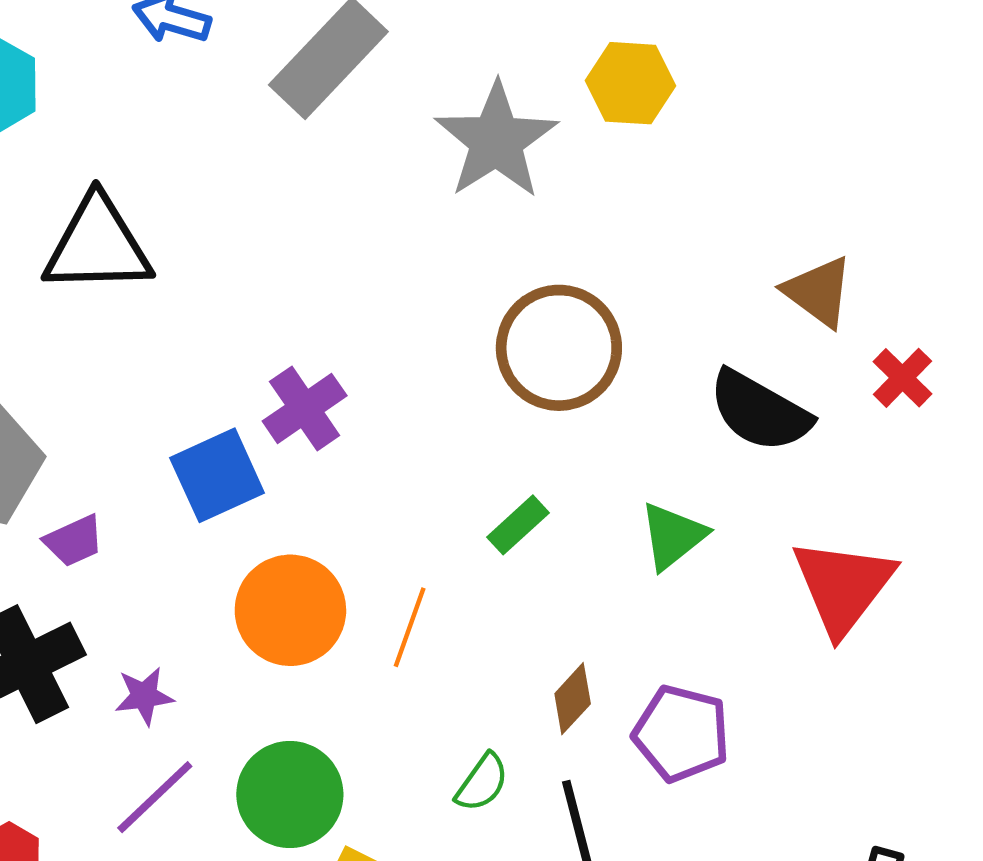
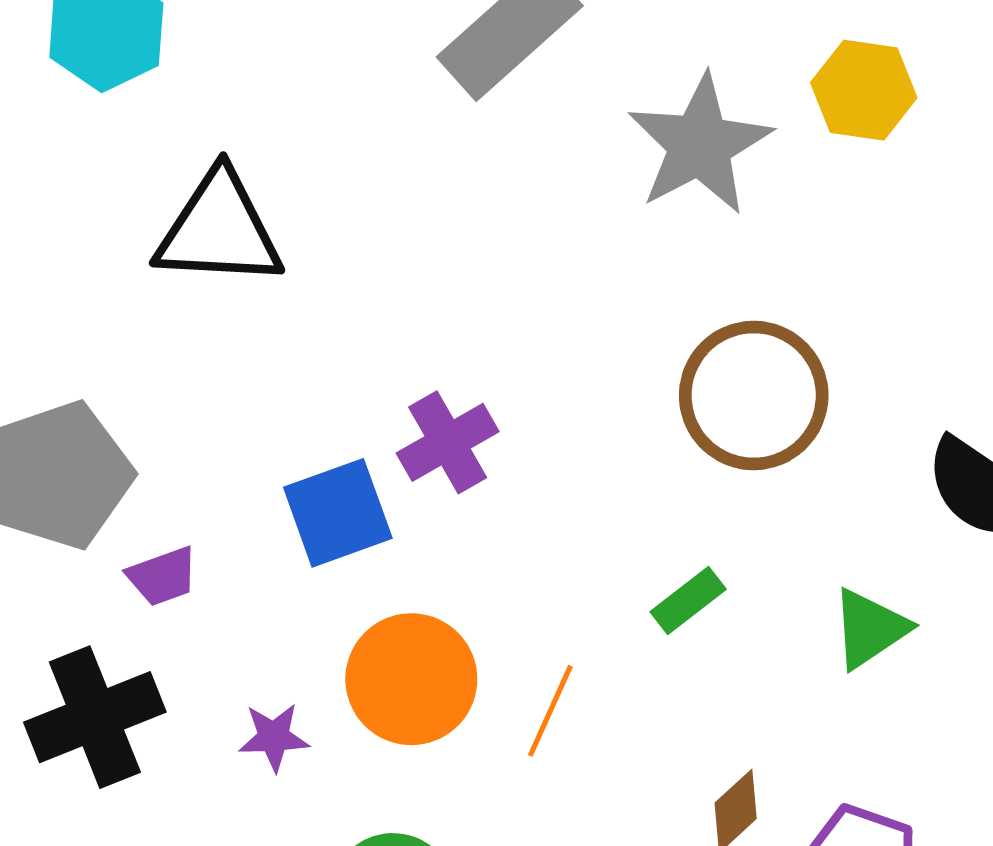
purple star: (144, 696) -> (274, 737), moved

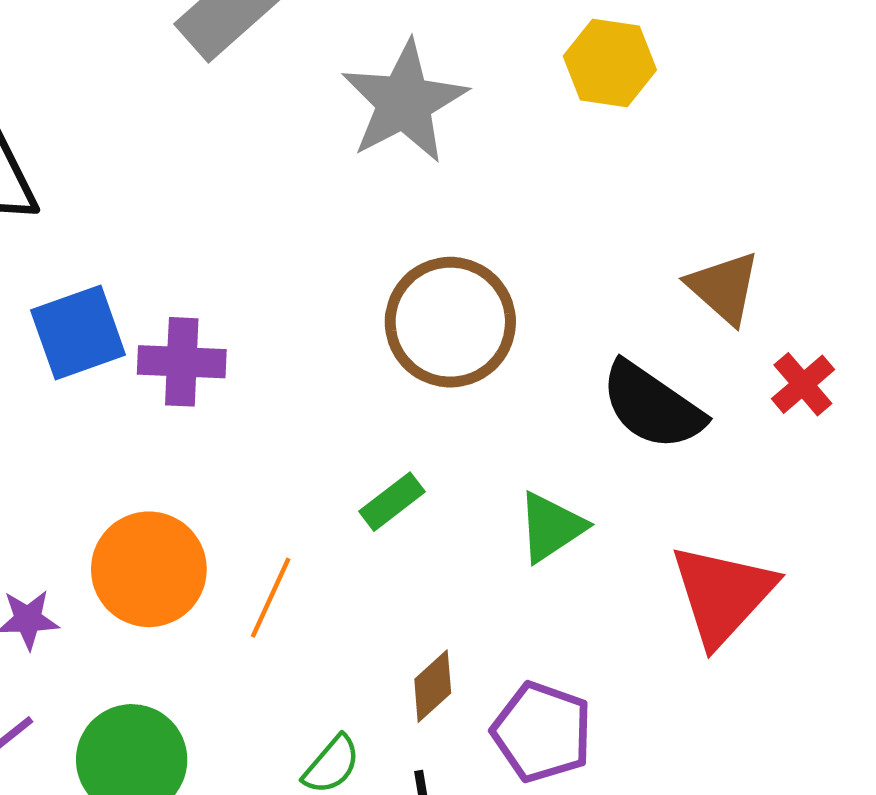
yellow hexagon: (864, 90) -> (610, 63), moved
purple cross: (448, 442) -> (182, 362), turned 32
blue square: (338, 513) -> (78, 333), moved

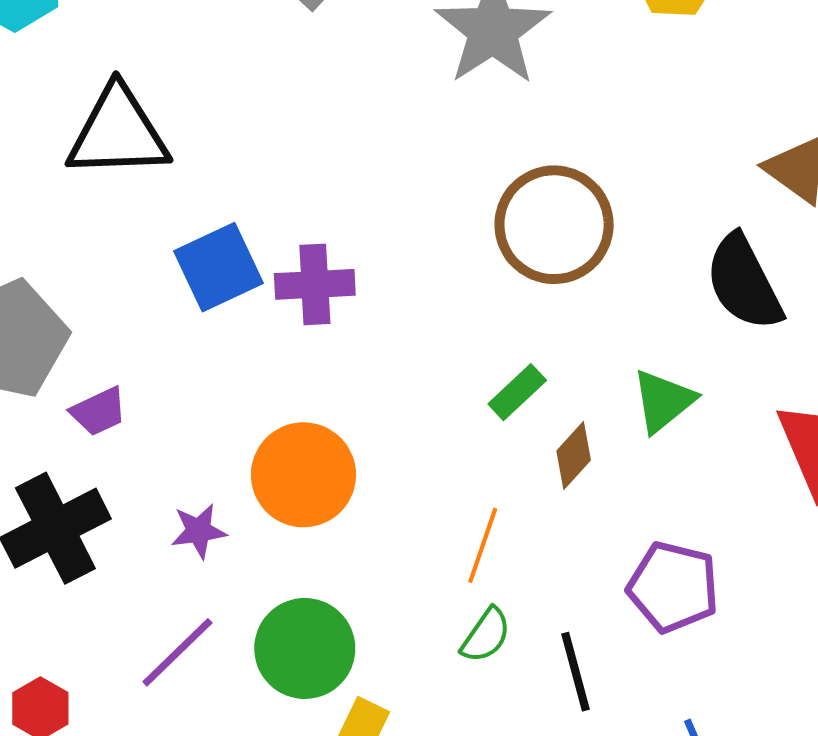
black semicircle: (652, 406) -> (744, 282), turned 34
orange line: (271, 598) -> (483, 545), moved
brown diamond: (433, 686) -> (574, 456), moved

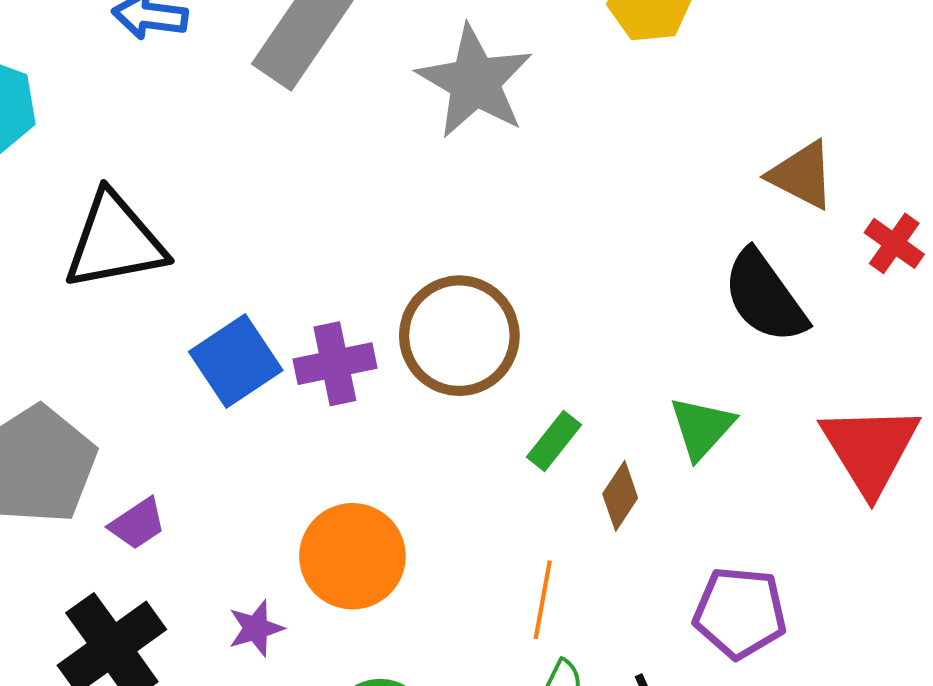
brown circle: (554, 225) -> (459, 336), moved

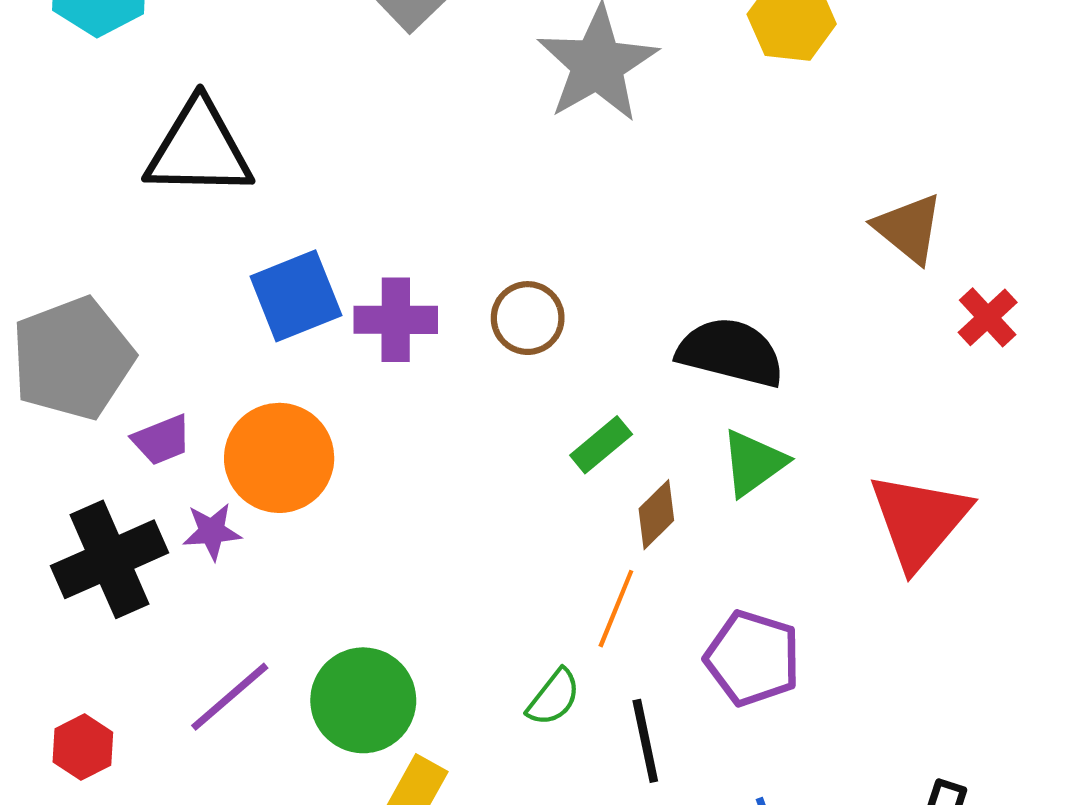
black semicircle: (765, 297) -> (731, 352), moved, turned 128
brown circle: (459, 336) -> (528, 318), size x0.6
orange circle: (352, 556) -> (279, 458), moved
orange line: (543, 600) -> (616, 609), moved
purple star: (256, 628) -> (212, 531), moved

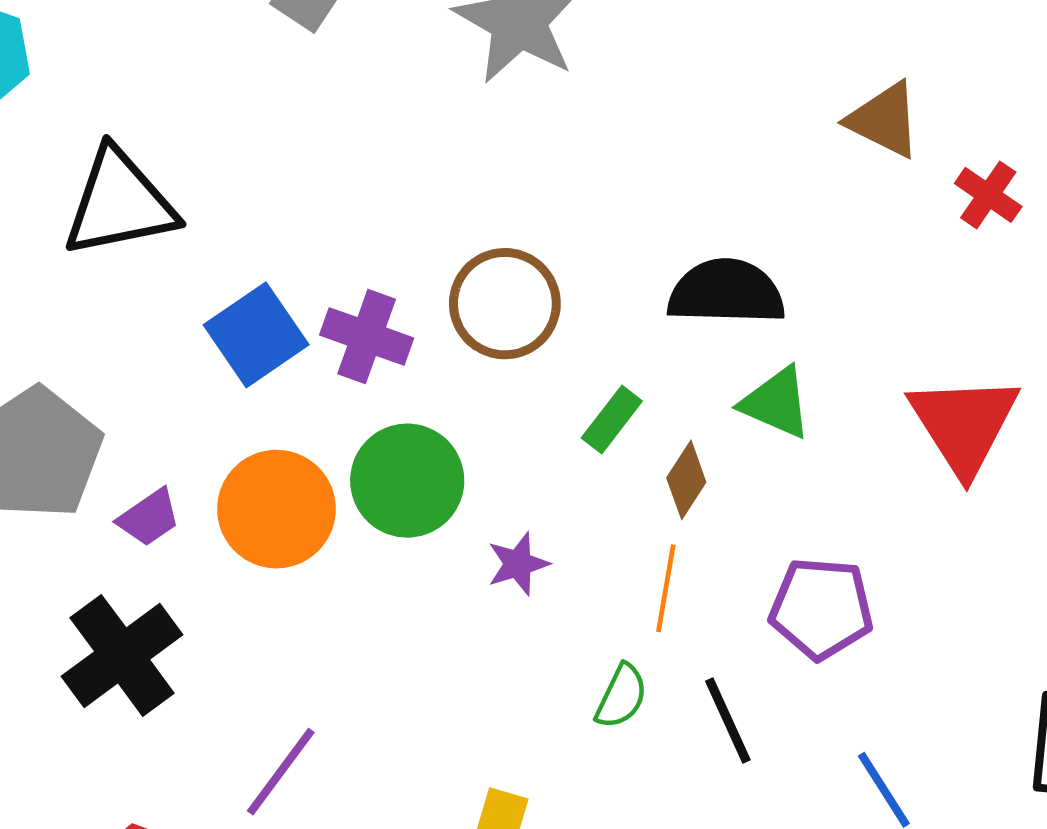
brown circle: (528, 318) -> (505, 304), size x1.4
purple cross: (396, 320) -> (367, 337), turned 32
green triangle: (753, 463) -> (776, 403), turned -48
purple star: (212, 531) -> (518, 564), moved
green circle: (363, 700) -> (407, 481), moved

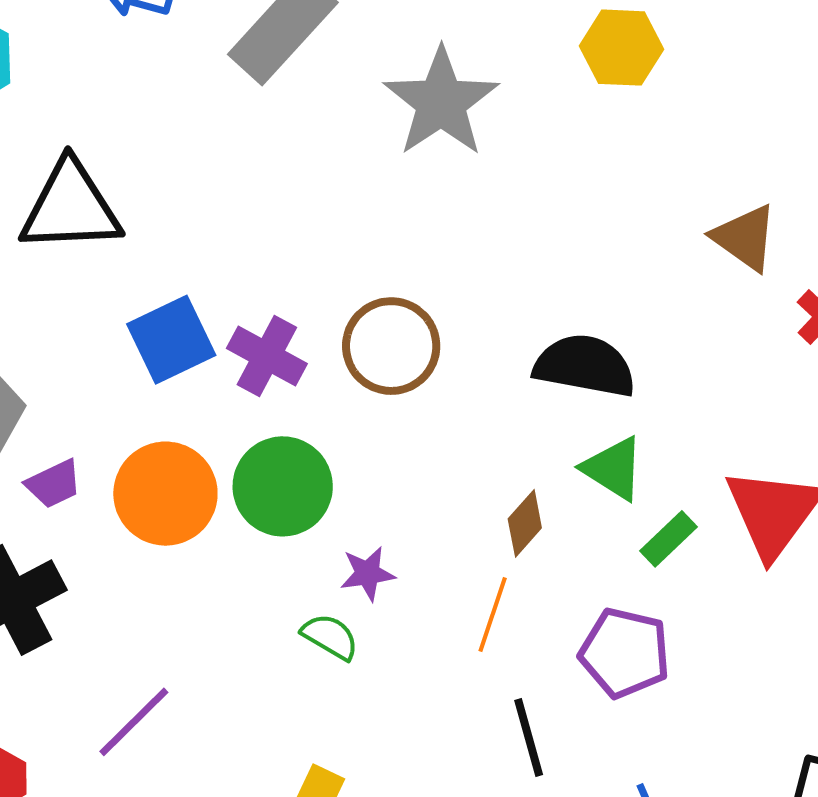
green rectangle: (612, 420) -> (669, 539), moved
green semicircle: (621, 696) -> (330, 637), moved, turned -94

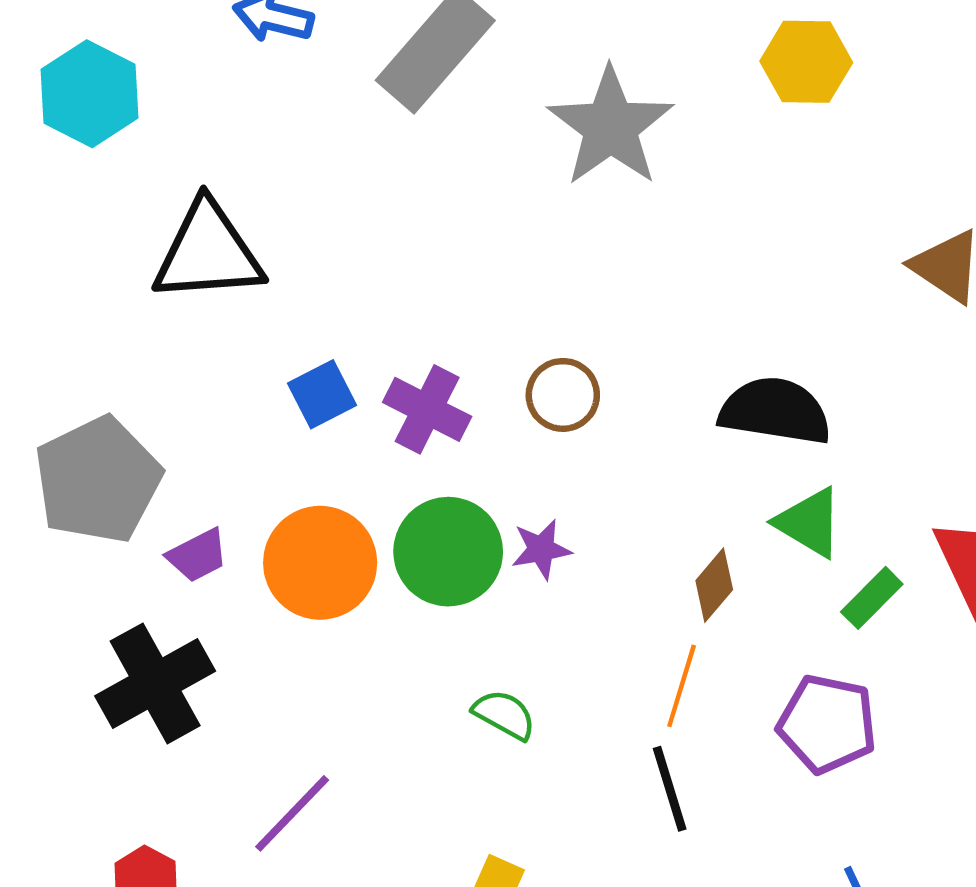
blue square: (171, 340) -> (322, 394), size x0.7
brown circle: (391, 346) -> (563, 395), size x0.7
purple star: (368, 574) -> (541, 549), moved
black line: (529, 738) -> (670, 789), moved

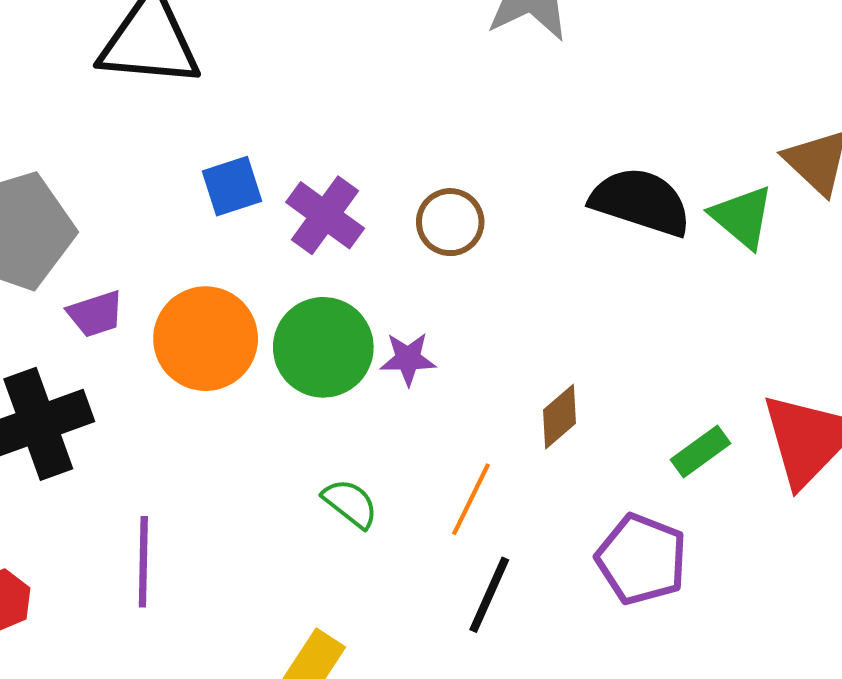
black semicircle: (775, 411) -> (641, 202), moved
green triangle: (809, 523) -> (742, 217), moved
orange line: (682, 686) -> (471, 499), moved
black line: (670, 789) -> (489, 595), turned 32
purple line: (292, 813) -> (143, 562), turned -52

